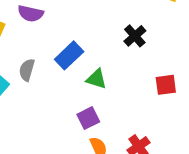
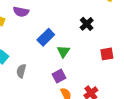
gray semicircle: (27, 70) -> (21, 71), moved
green triangle: (96, 79) -> (63, 51), turned 48

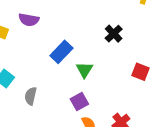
red square: (107, 54) -> (140, 72), turned 32

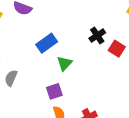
red square: (140, 72) -> (117, 49), moved

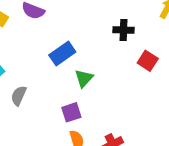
black cross: (97, 36) -> (124, 30), moved, turned 35

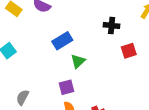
red square: (148, 61) -> (129, 51), turned 35
gray semicircle: (19, 96) -> (22, 97), moved

